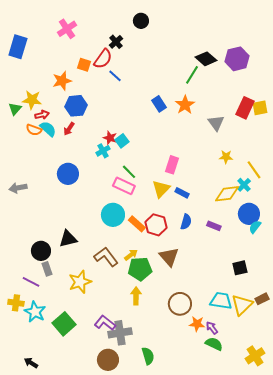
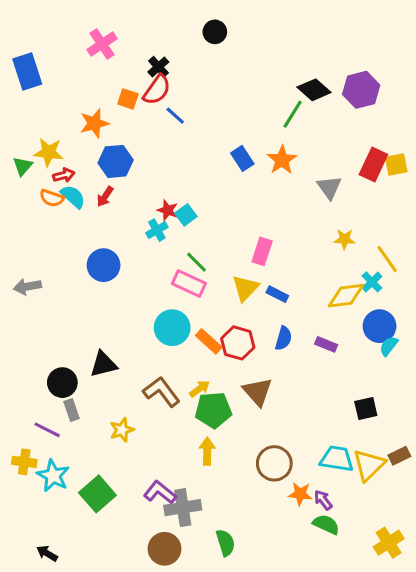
black cross: (116, 42) -> (158, 67), moved
blue rectangle: (18, 47) -> (27, 71), turned -35
yellow star: (80, 282) -> (122, 430), size x0.7

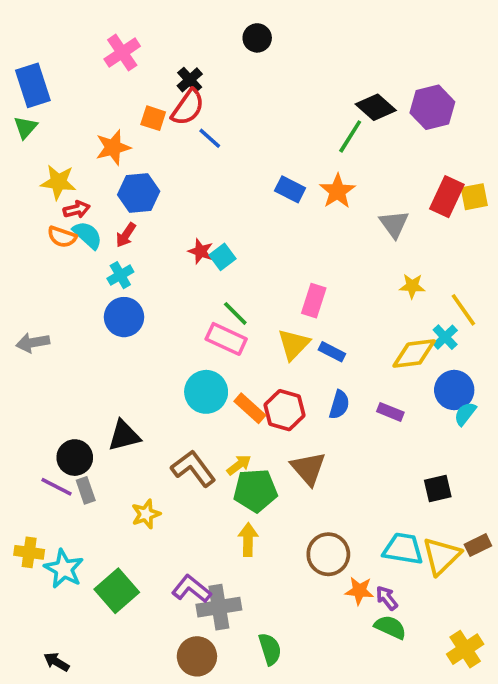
blue rectangle: (242, 158) -> (290, 189), turned -30
green triangle: (23, 166) -> (25, 127), moved
cyan cross: (157, 230) -> (120, 275), moved
purple line: (47, 430) -> (56, 487), moved

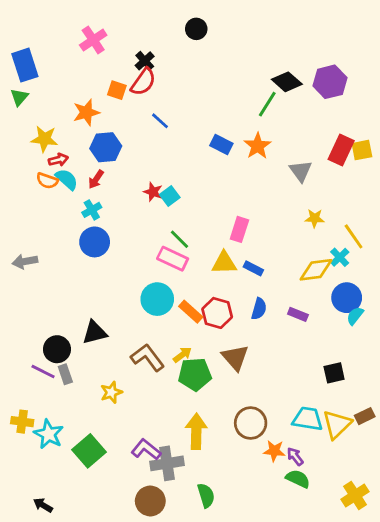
blue line: (210, 138) -> (160, 121), moved
yellow triangle: (294, 344) -> (224, 263), turned 44
yellow arrow: (248, 540) -> (196, 431), moved, size x1.4

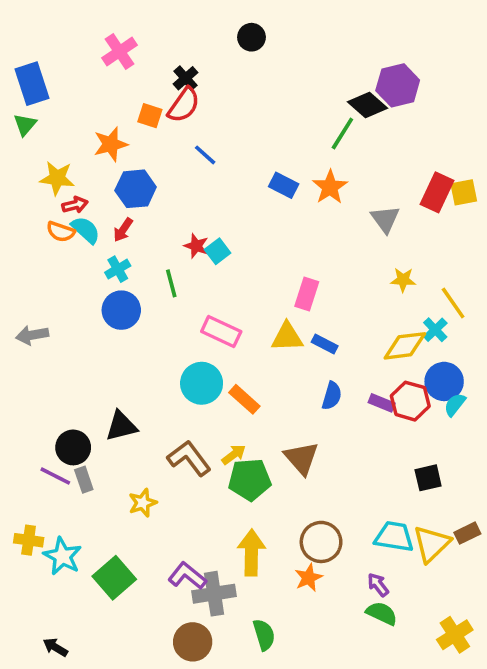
purple hexagon: (330, 82) -> (398, 85), moved
green line: (180, 239) -> (171, 283), moved, turned 30
red hexagon: (217, 313) -> (410, 401), moved
orange star: (274, 451) -> (309, 578), moved, turned -30

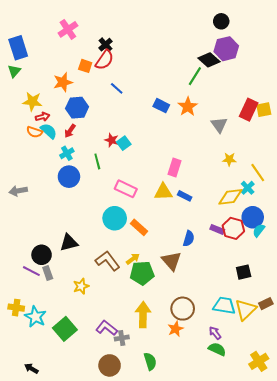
black circle: (251, 37) -> (221, 21), moved
blue semicircle: (332, 396) -> (189, 239), moved
gray cross: (214, 594) -> (122, 338), size x0.6

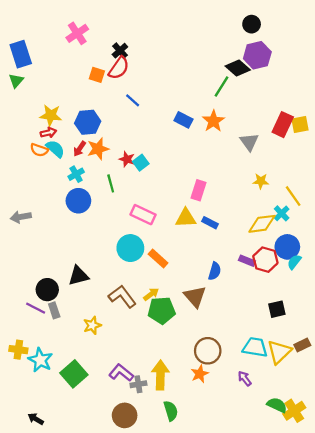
orange star: (63, 82) -> (98, 149), moved
yellow star: (32, 102) -> (51, 115), moved
yellow arrow: (143, 315) -> (160, 375), moved
green semicircle: (217, 349) -> (277, 405), moved

